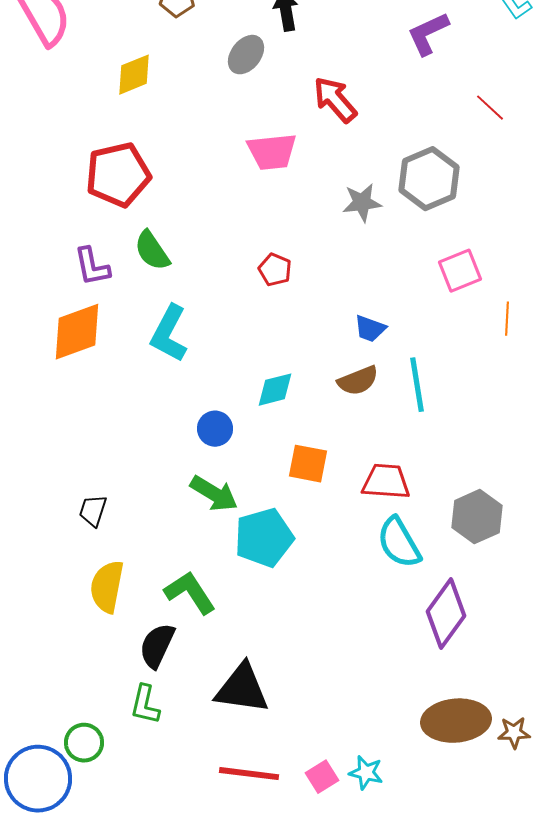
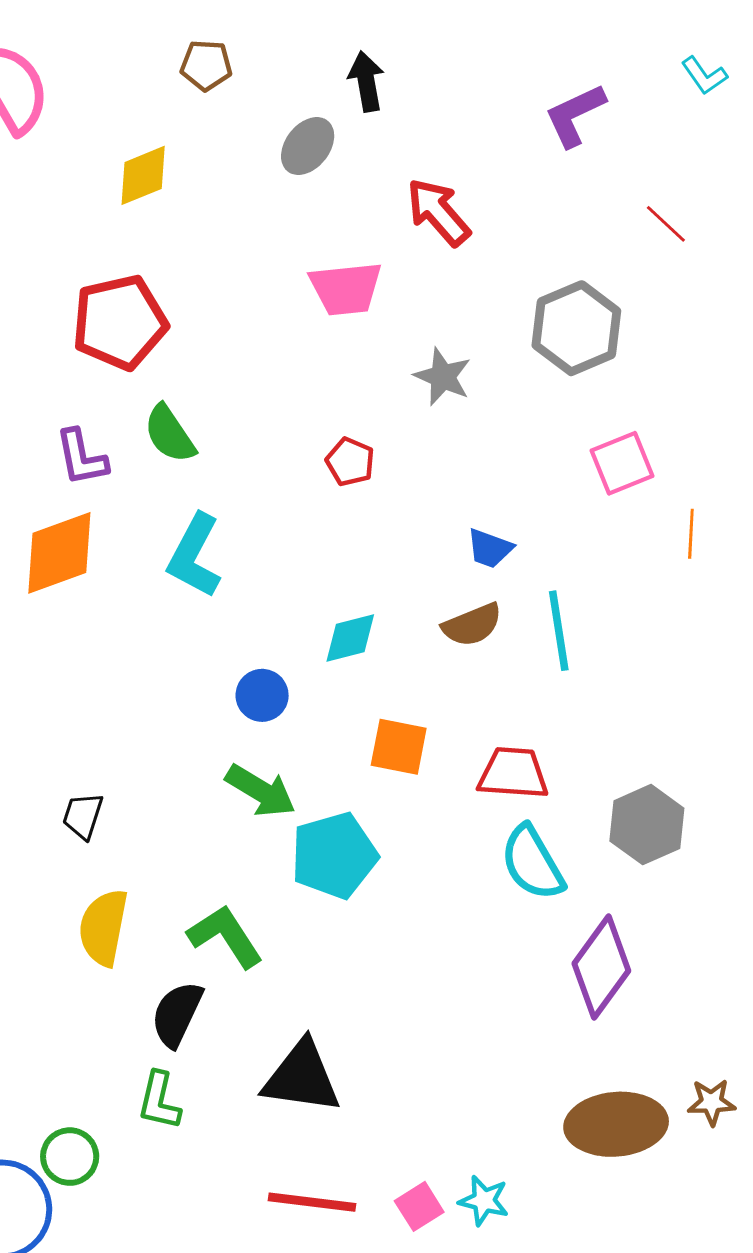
gray star: (362, 203) -> (443, 377), moved, turned 30
brown star: (514, 733) -> (712, 1102), moved

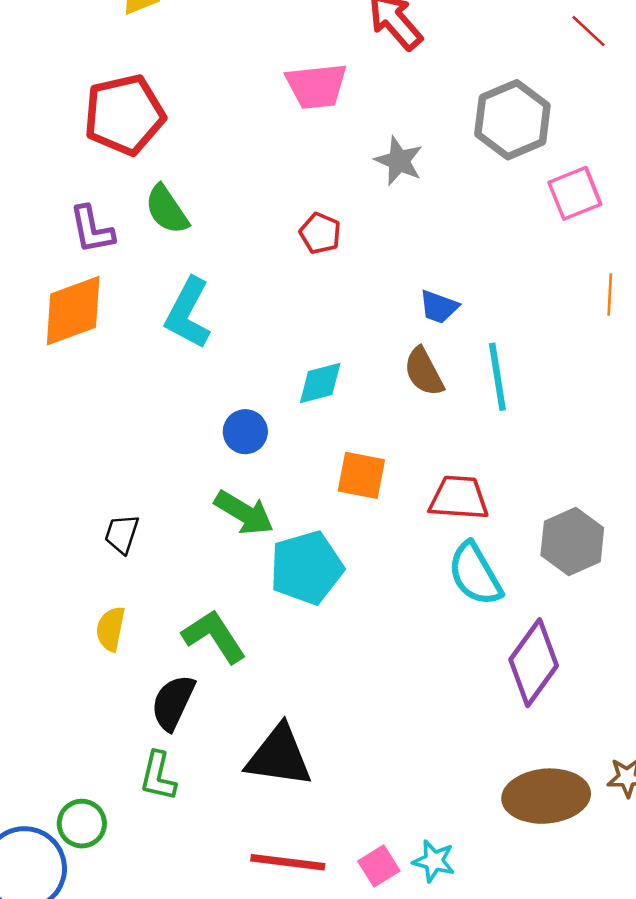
pink square: (622, 463) -> (575, 193), moved
brown semicircle: (472, 625) -> (424, 372), turned 84
black trapezoid: (83, 816) -> (122, 534), moved
yellow semicircle: (103, 927) -> (111, 629), size x0.7

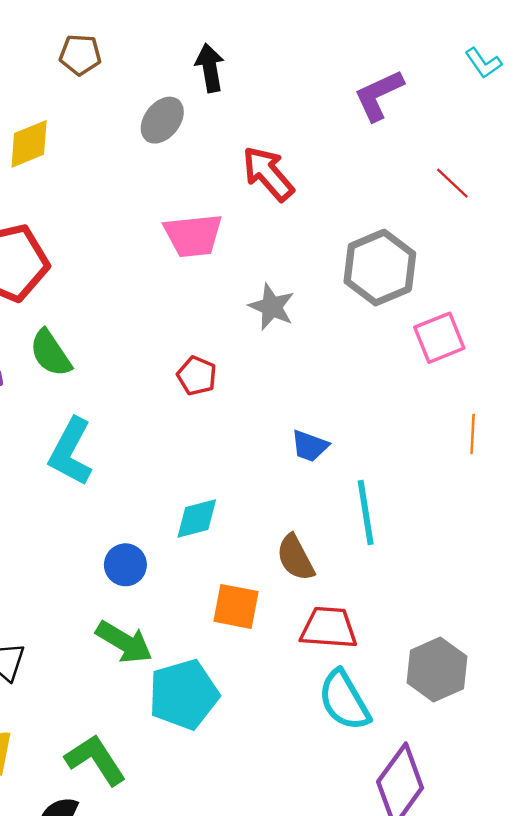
brown semicircle: (424, 372) -> (295, 558), moved

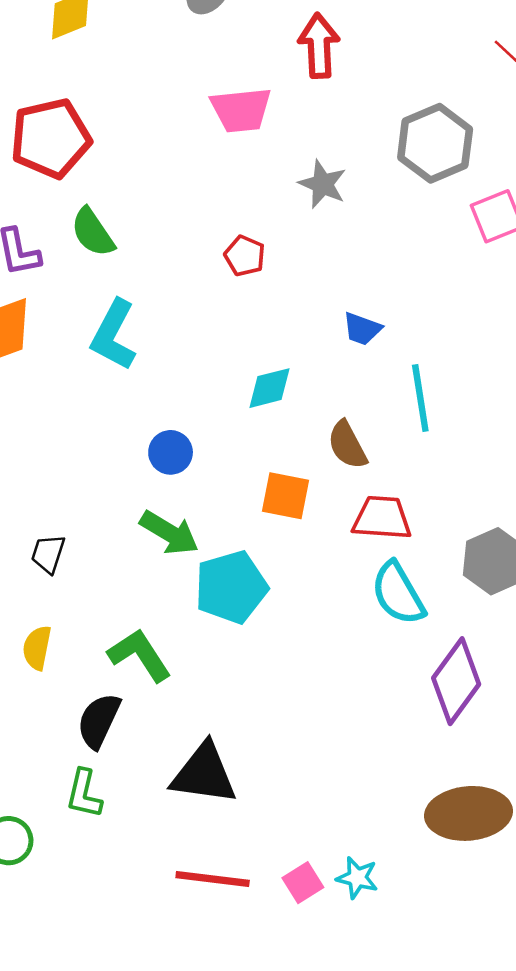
red arrow: (268, 174) -> (319, 46), turned 38
cyan diamond: (197, 518) -> (269, 388), moved

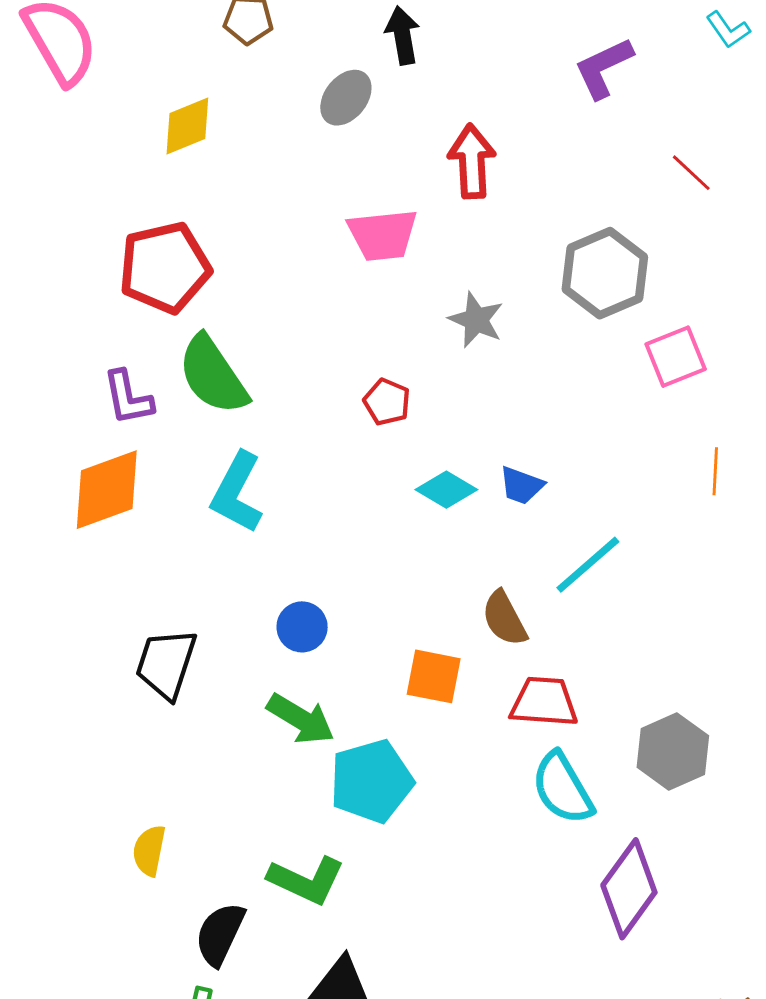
green semicircle: (93, 232) -> (213, 375), size x1.4
cyan diamond: (269, 388) -> (446, 490), moved, turned 45
cyan line: (420, 398) -> (588, 565), turned 58
black trapezoid: (48, 554) -> (166, 664), moved, size x1.6
green L-shape: (140, 655) -> (306, 880), moved, turned 148

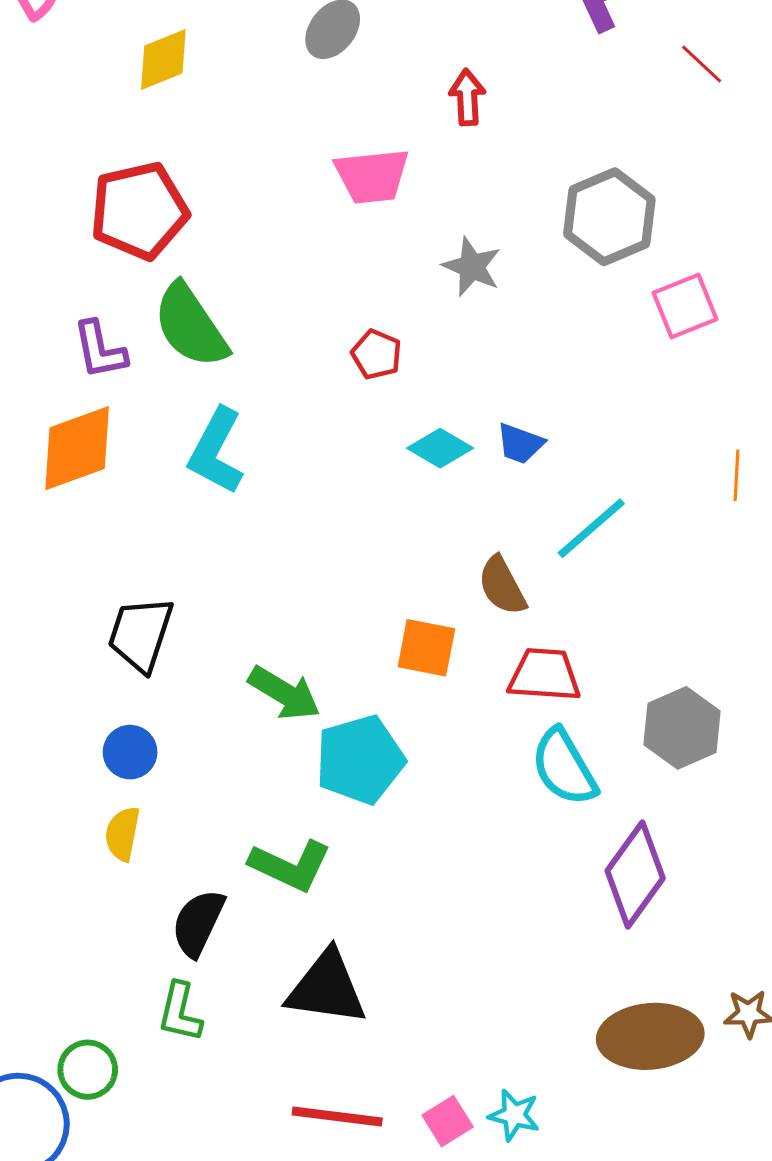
red arrow: (472, 161) -> (467, 97), size x0.7
red line: (691, 173) -> (702, 64), moved
orange line: (715, 471) -> (736, 475), moved
blue circle: (302, 627) -> (130, 752), moved

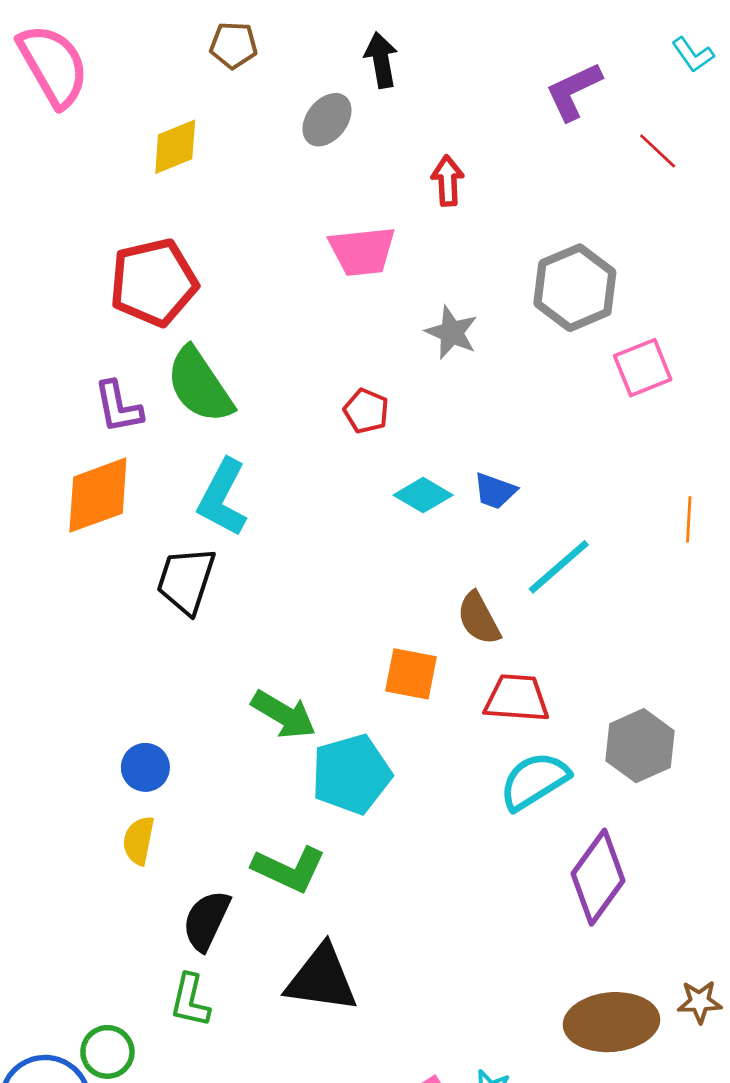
black trapezoid: (141, 634) -> (186, 580), moved
cyan semicircle: (564, 767) -> (534, 781), turned 88

